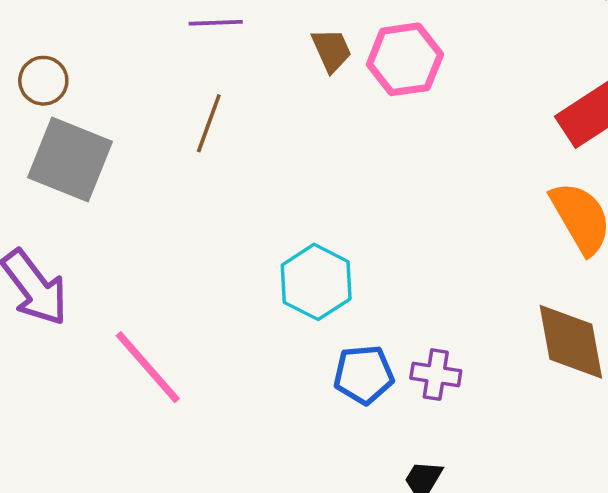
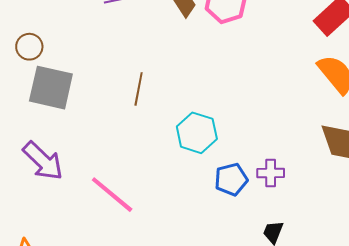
brown line: (209, 123) -> (139, 89), moved

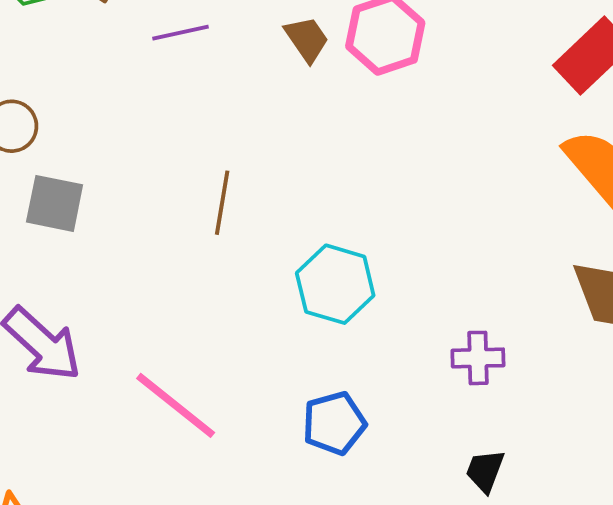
gray square: (51, 88) -> (55, 203), size x0.7
blue pentagon: (231, 179) -> (334, 423), moved

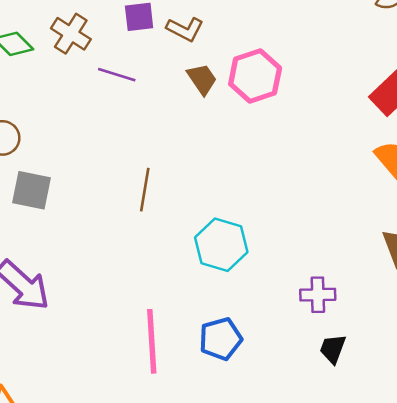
purple line: (181, 33) -> (117, 75), turned 30
pink line: (176, 405) -> (152, 341), moved, turned 48
black trapezoid: (485, 471) -> (333, 349), moved

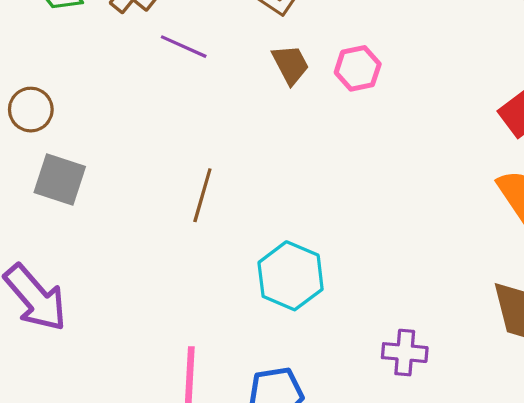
pink hexagon: (255, 76) -> (358, 68), size x0.7

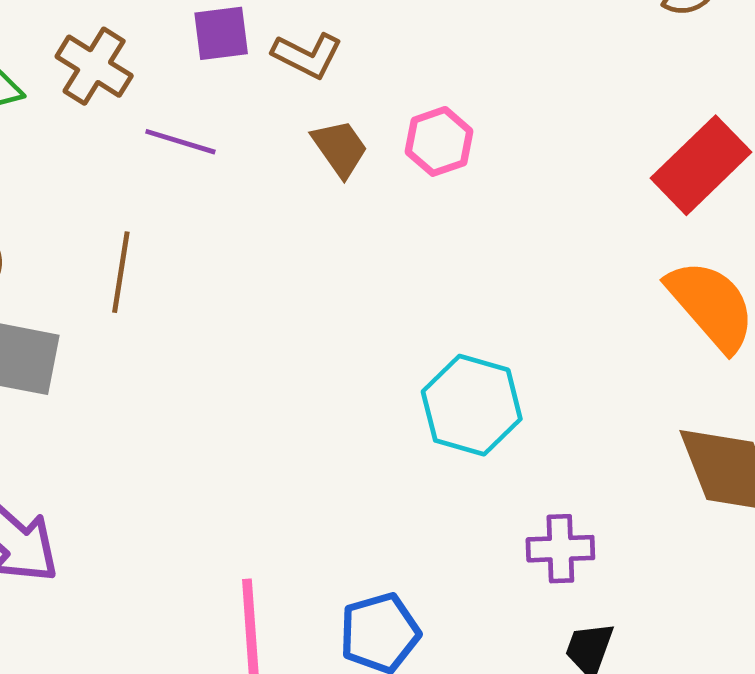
brown line: (202, 195) -> (121, 272), moved
cyan hexagon: (291, 276) -> (472, 405), moved

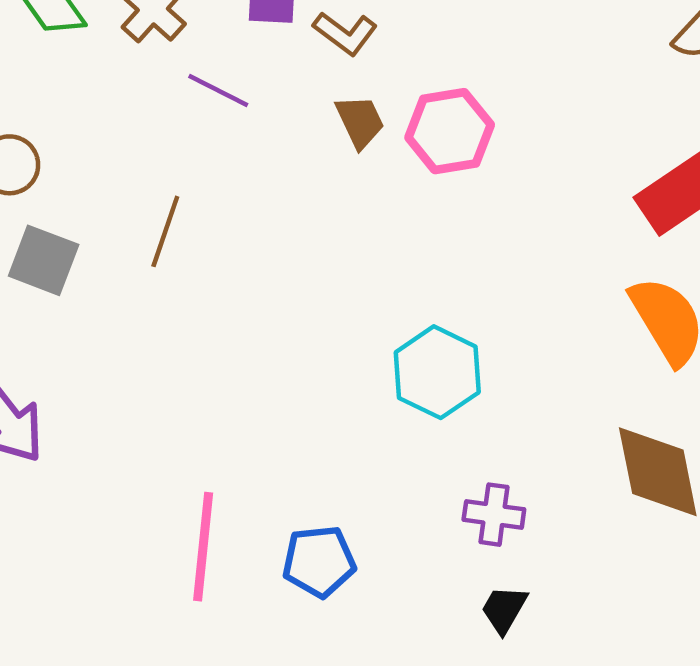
pink hexagon: (439, 141) -> (450, 131), size x1.4
brown line: (121, 272) -> (165, 231), moved

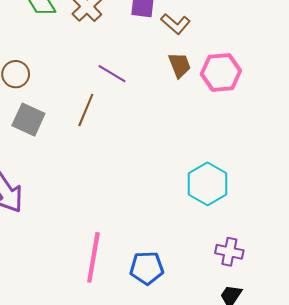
purple line: (218, 91) -> (112, 74), moved

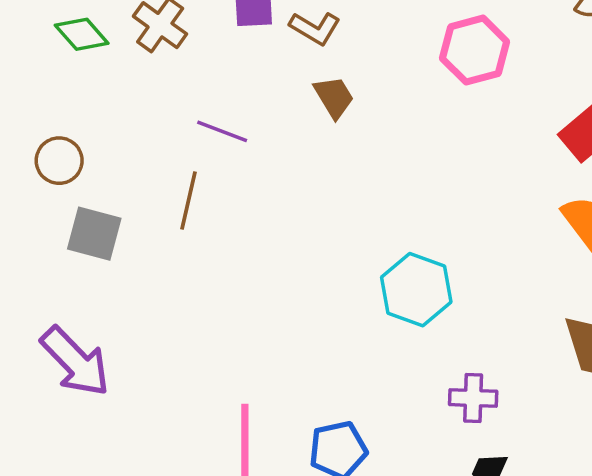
pink hexagon: (221, 72) -> (475, 50), moved

